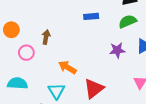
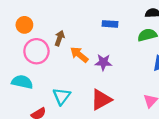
purple star: (117, 50) -> (103, 62), moved
pink circle: (26, 53) -> (36, 51), size x1.5
orange arrow: (67, 67) -> (79, 55), moved

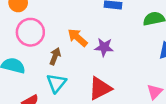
brown arrow: (60, 38) -> (55, 56), moved

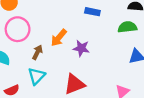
orange arrow: (78, 38) -> (59, 38), turned -96

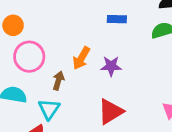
cyan triangle: (36, 76) -> (49, 109), moved

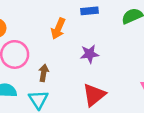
orange arrow: (81, 58) -> (58, 29), moved

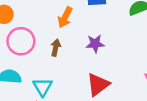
brown arrow: (44, 73) -> (56, 48), moved

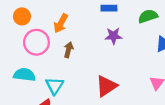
orange arrow: (65, 17) -> (61, 23), moved
purple star: (95, 44) -> (114, 36), moved

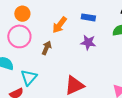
orange circle: (22, 16) -> (22, 14), moved
orange arrow: (61, 23) -> (60, 25), moved

